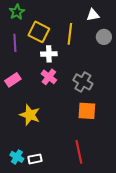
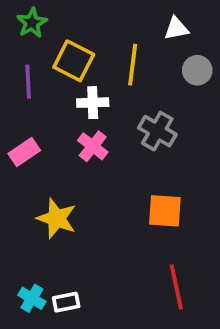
gray cross: (83, 82) -> (157, 131), moved
red line: (79, 152) -> (176, 287), moved

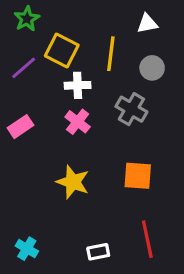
gray circle: (197, 70) -> (152, 68), moved
purple line: (28, 82) -> (24, 68), turned 52
yellow star: (57, 218) -> (73, 182), moved
white rectangle: (66, 302) -> (98, 252), moved

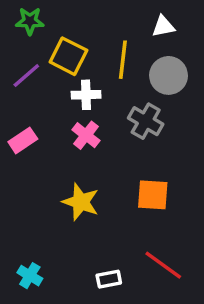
green star: (27, 19) -> (30, 21), turned 30
gray circle: (152, 68) -> (169, 75), size x1.4
red line: (147, 239) -> (163, 265), turned -42

